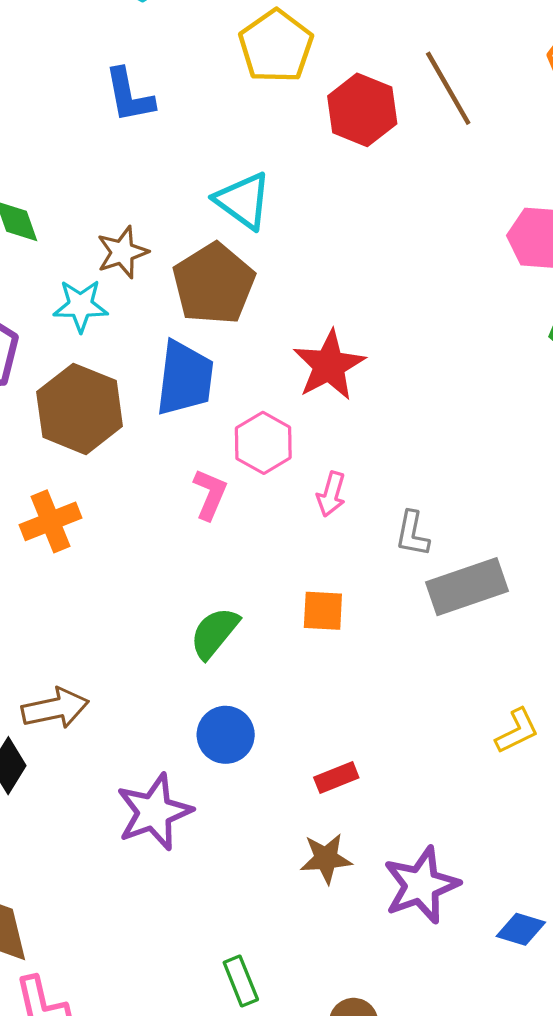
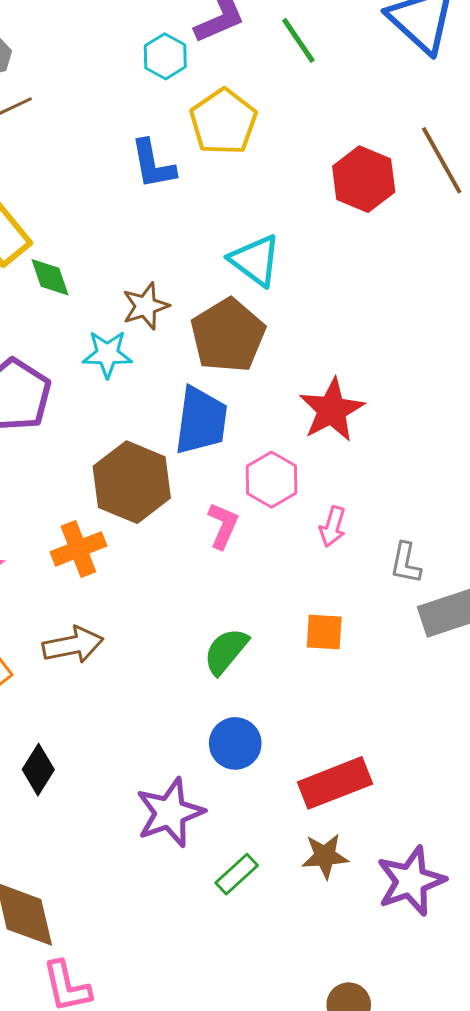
yellow pentagon: (276, 46) -> (223, 122), moved
brown hexagon: (80, 409) -> (132, 482), moved
brown arrow: (55, 708) -> (73, 645), moved
red rectangle: (336, 778) -> (335, 783), size x1.8
green rectangle: (241, 981) -> (237, 874), moved, turned 69

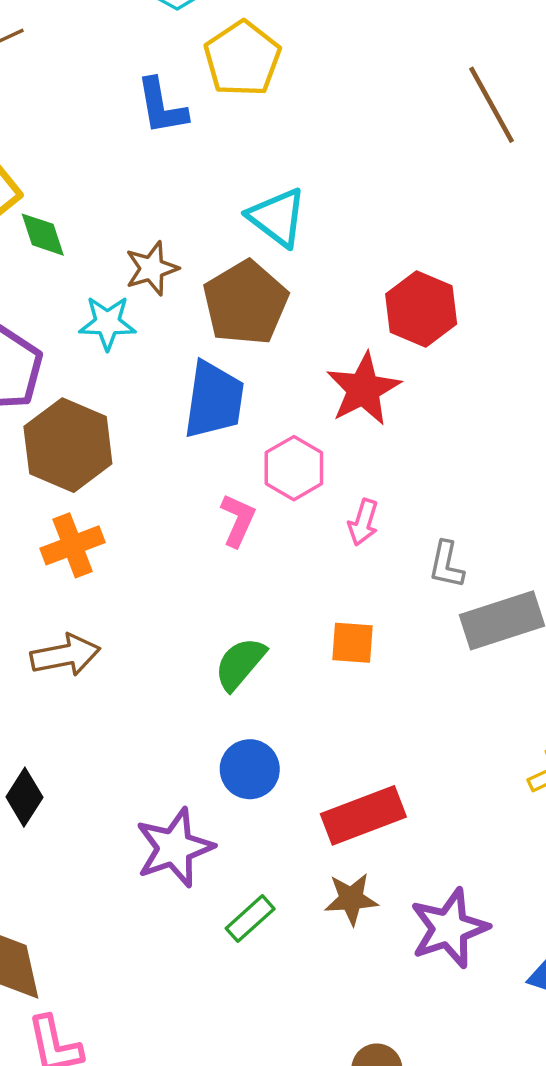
red hexagon: (364, 179) -> (421, 309), moved
brown hexagon: (132, 482) -> (68, 445), moved

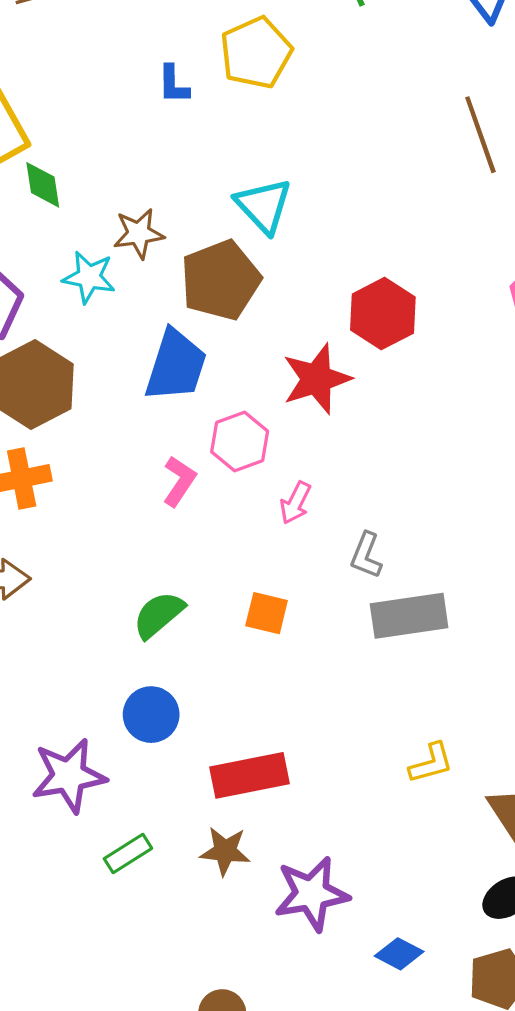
blue L-shape: (162, 106) -> (173, 84), size x0.7

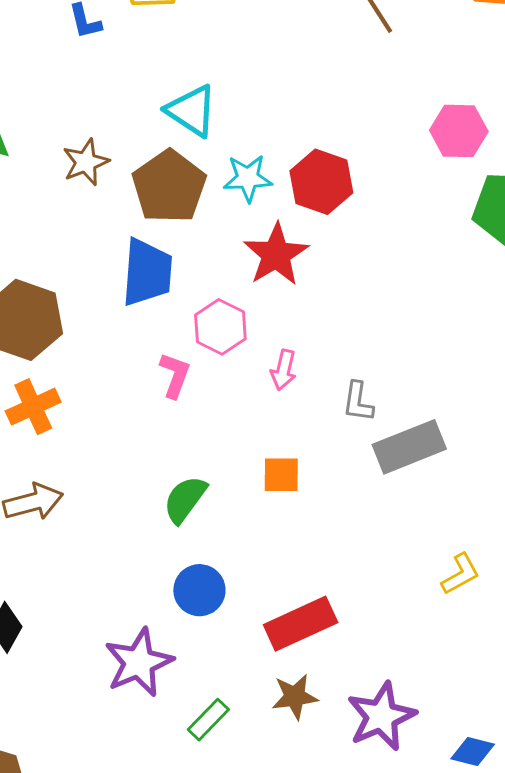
cyan star: (89, 277) -> (248, 178), moved

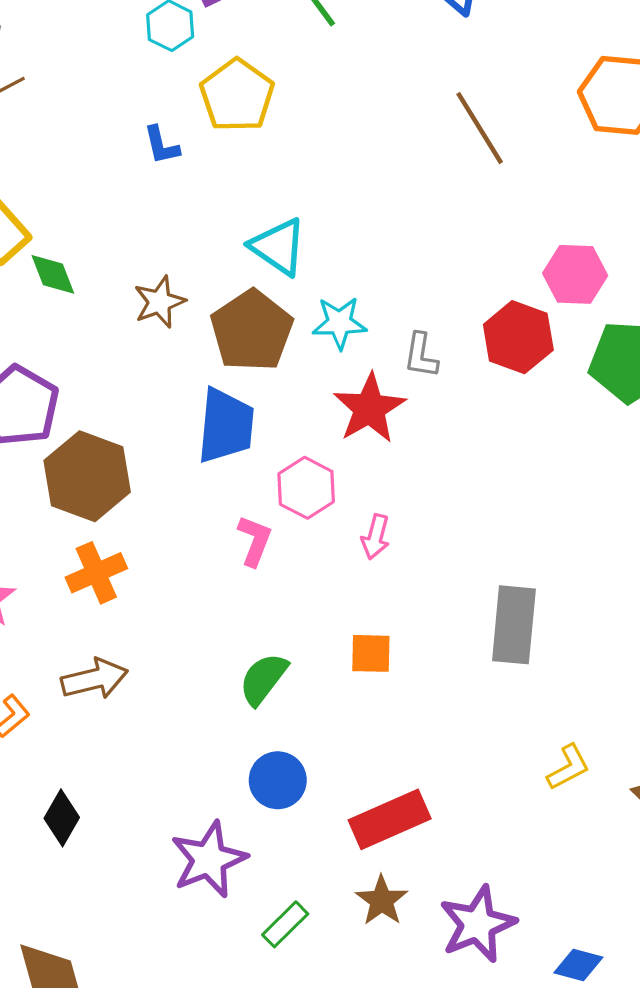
red hexagon: (321, 182) -> (518, 337), moved
gray L-shape: (358, 402) -> (421, 355), moved
gray rectangle: (409, 447) -> (514, 625), turned -64
brown star: (295, 697) -> (382, 901), turned -30

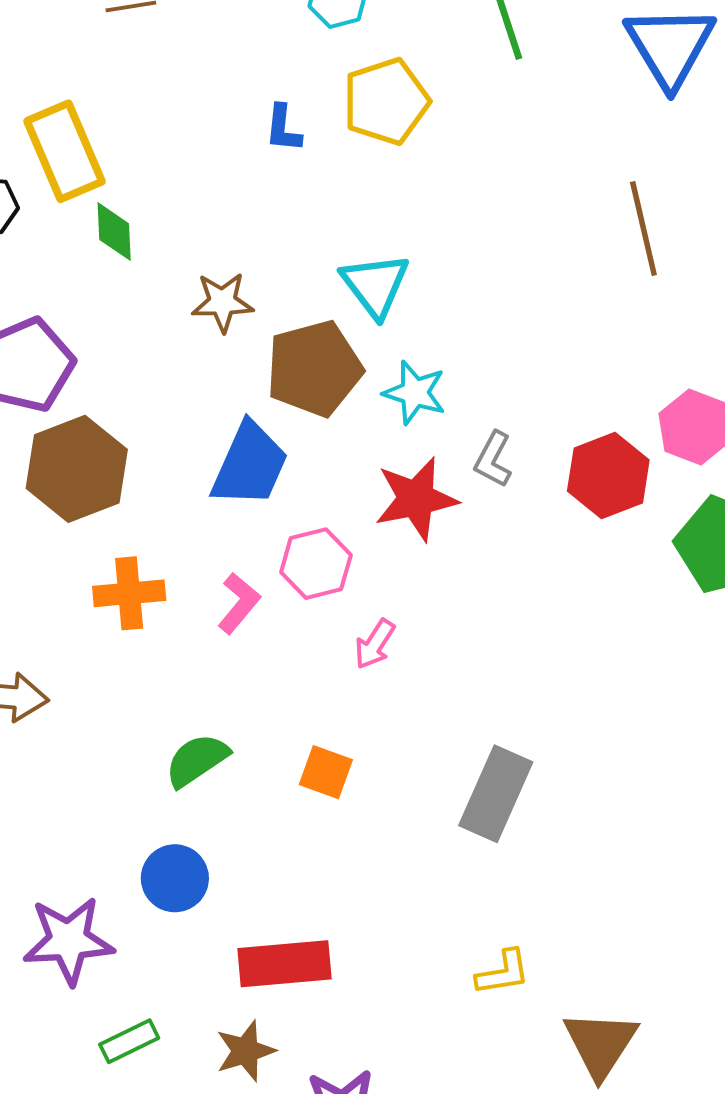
orange cross: (96, 573) -> (129, 593), moved

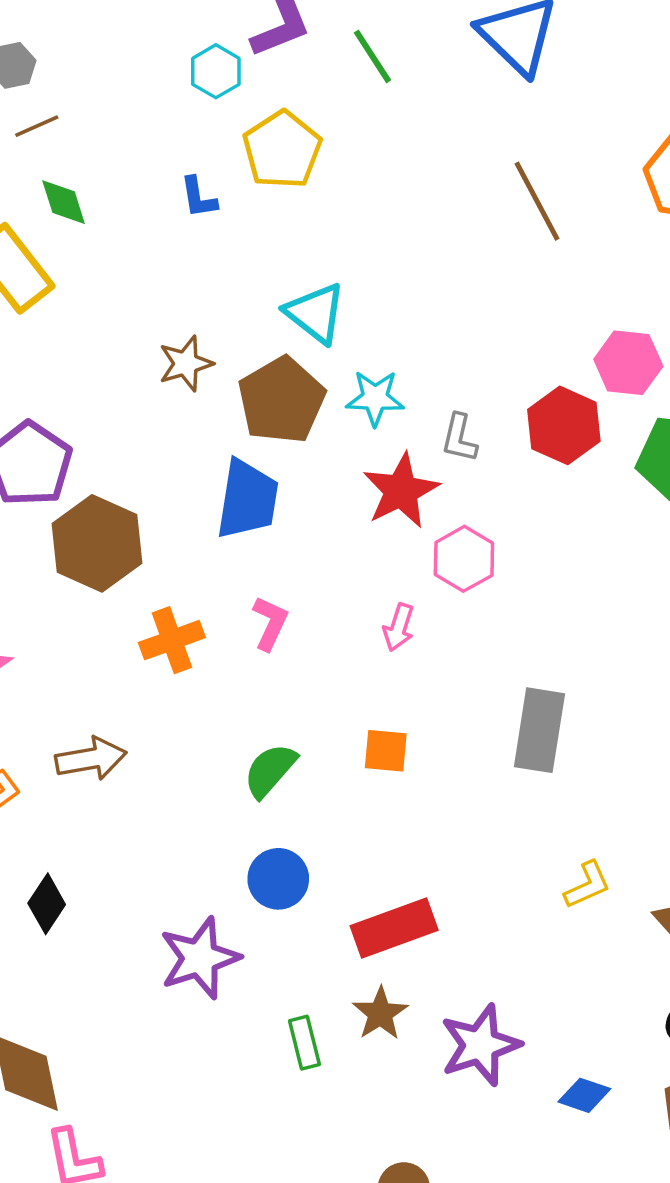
green diamond: (114, 232) -> (64, 202), moved
pink hexagon: (316, 564) -> (464, 559), moved
green rectangle: (129, 1041) -> (304, 1043), moved, turned -63

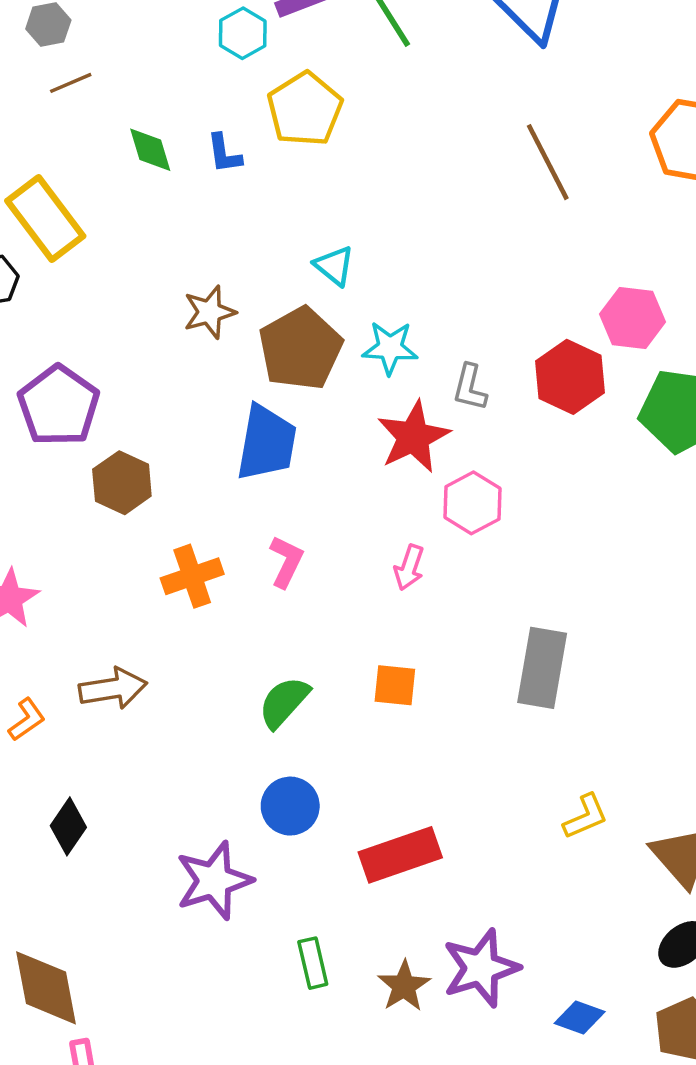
green diamond: (64, 202) -> (150, 150), moved
cyan triangle: (315, 313) -> (334, 266), size x0.7
brown hexagon: (97, 543) -> (122, 483), size x0.7
brown star: (380, 1014) -> (404, 986), moved

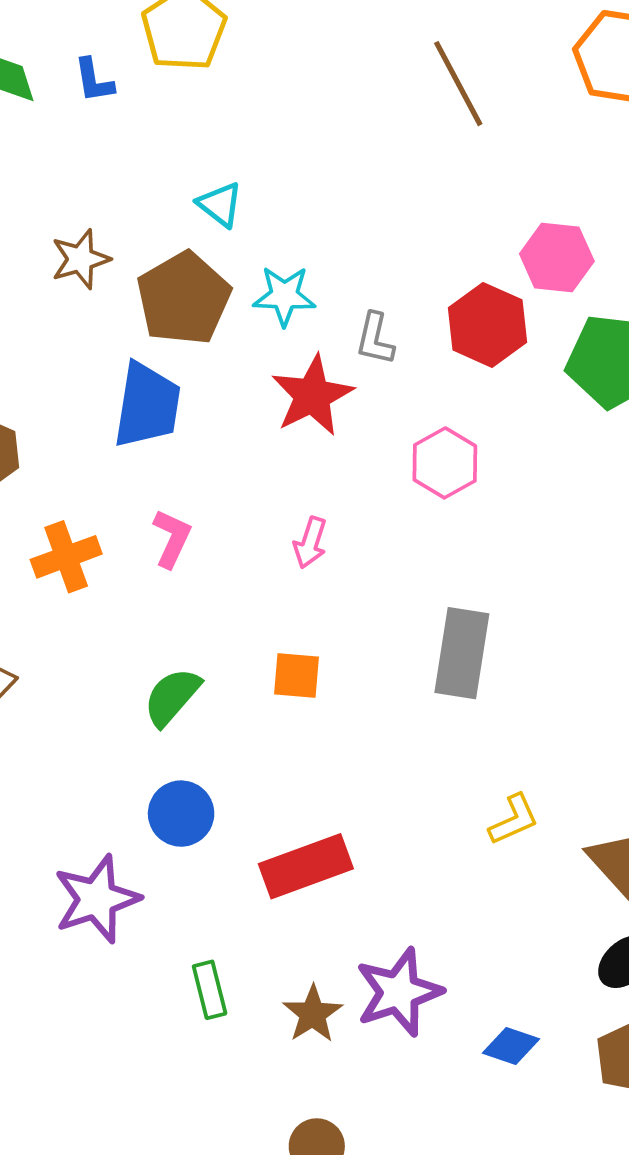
pink hexagon: (472, 503) -> (445, 463), moved

